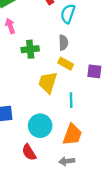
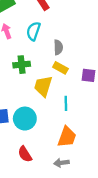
cyan semicircle: (68, 14) -> (33, 31), moved
green cross: (30, 49) -> (22, 65), moved
cyan circle: (40, 126) -> (25, 119), moved

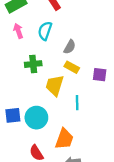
gray semicircle: (58, 47) -> (70, 47), turned 32
orange trapezoid: (67, 137) -> (64, 139), moved

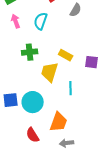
gray semicircle: (70, 47) -> (76, 10), moved

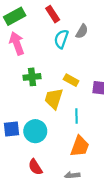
pink arrow: (16, 21) -> (17, 43), size x1.5
cyan semicircle: (41, 21) -> (61, 39), moved
orange trapezoid: (59, 122) -> (80, 146), moved

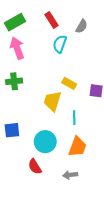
gray semicircle: (82, 31) -> (82, 26), moved
green cross: (32, 77) -> (14, 81), moved
cyan circle: (35, 131) -> (45, 142), moved

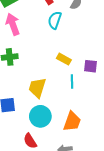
yellow trapezoid: (52, 101) -> (37, 88), moved
cyan line: (74, 118) -> (72, 82), moved

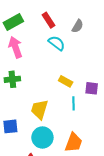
cyan semicircle: (55, 20) -> (57, 43), turned 108

